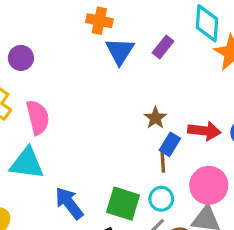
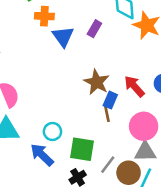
brown star: (155, 118) -> (97, 82), size x1.5
red arrow: (204, 131) -> (134, 86), turned -130
cyan circle: (161, 199) -> (52, 132), moved

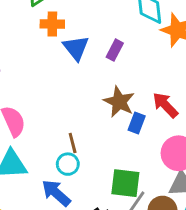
purple rectangle: (94, 29) -> (115, 50), moved
brown line: (107, 114) -> (73, 143), moved
green square: (82, 149) -> (125, 183), moved

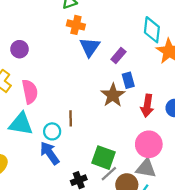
red arrow: (165, 105) -> (147, 106), turned -140
blue rectangle: (137, 123) -> (128, 80), moved, turned -49
cyan circle: (68, 164) -> (52, 131), moved

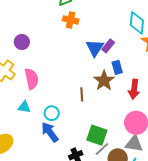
blue triangle: (90, 47) -> (95, 48), moved
brown line: (71, 118) -> (82, 94), moved
cyan triangle: (21, 124) -> (24, 107), size x0.6

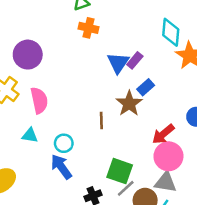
purple circle: (22, 42) -> (28, 55), size x1.5
blue rectangle: (117, 67) -> (146, 87), turned 64
red arrow: (134, 89) -> (163, 134), moved, turned 42

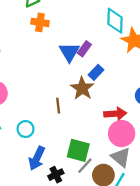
red arrow: (163, 134) -> (115, 114), turned -140
blue arrow: (61, 167) -> (37, 158), moved, turned -115
gray triangle: (166, 182) -> (121, 157), turned 35

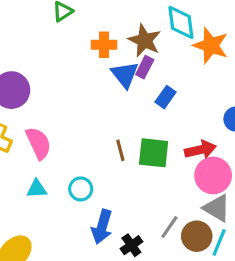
orange cross: (40, 22) -> (104, 45), moved
brown star: (82, 88) -> (144, 40), moved
green square: (78, 150) -> (154, 153), moved

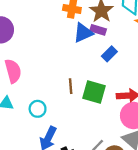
purple rectangle: (145, 67) -> (98, 30), turned 70
blue triangle: (125, 75) -> (83, 33), turned 35

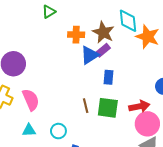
purple rectangle: (98, 30) -> (103, 50), turned -48
blue rectangle: (109, 54) -> (109, 77), moved, turned -32

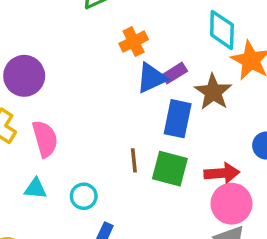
brown star: (103, 32) -> (213, 92), moved
orange cross: (76, 35) -> (134, 42), turned -35
blue rectangle: (109, 77) -> (178, 119), size x1.5

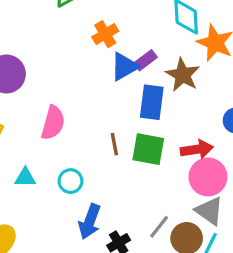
pink semicircle: (45, 139) -> (53, 123), moved, turned 36

